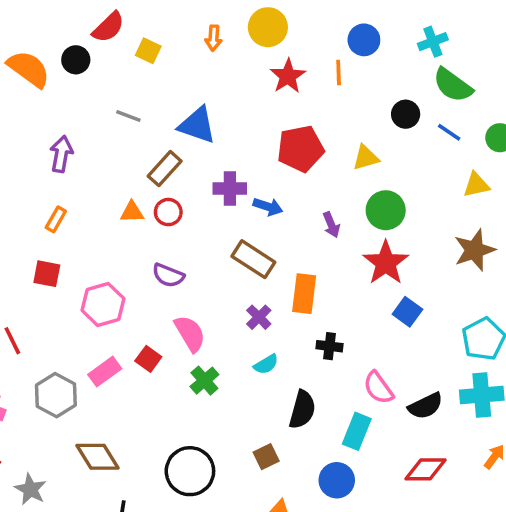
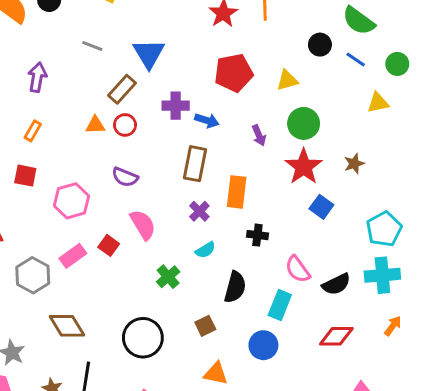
blue triangle: (197, 125) -> (149, 54), turned 40
brown star: (474, 250) -> (354, 164), moved, size x0.6
brown rectangle: (253, 259) -> (195, 164), turned 68
green cross: (204, 381) -> (168, 277), moved

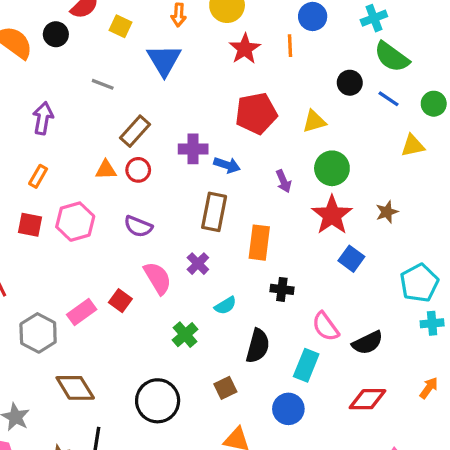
blue triangle: (149, 54) -> (164, 60), moved
pink hexagon: (71, 201) -> (75, 222), moved
purple cross: (199, 211) -> (198, 264), moved
cyan cross: (382, 275) -> (432, 323), moved, size x0.6

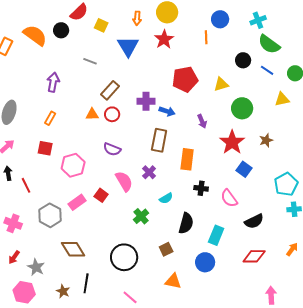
red star: (245, 49) -> (164, 39), moved
green circle: (332, 168) -> (242, 108), moved
pink hexagon: (75, 222) -> (73, 165), moved
pink semicircle: (326, 327) -> (229, 198), moved

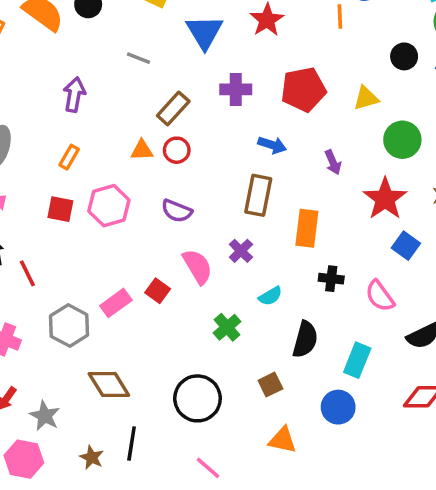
purple cross: (146, 101) -> (236, 89), moved
pink hexagon: (73, 165) -> (109, 206), moved

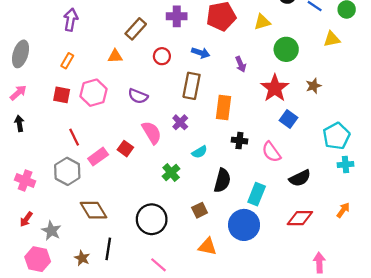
red circle: (177, 150) -> (162, 56), moved
red line: (27, 273) -> (74, 137), moved
blue circle: (338, 407) -> (244, 225), size x1.4

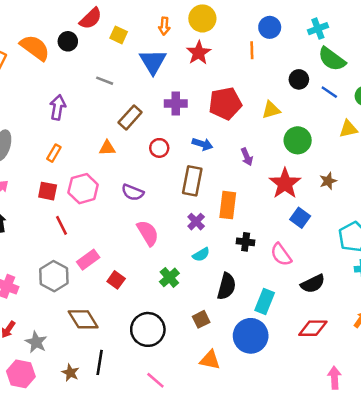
purple cross: (180, 122) -> (196, 222), moved
red line: (74, 137) -> (61, 225), moved
red square: (125, 149) -> (116, 280), moved

